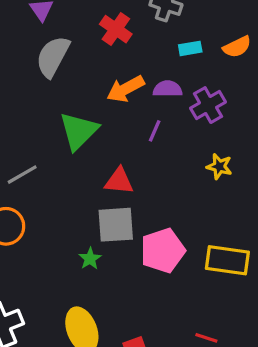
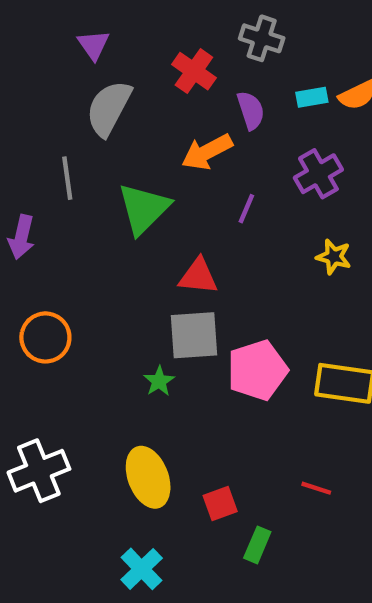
cyan rectangle: (190, 48) -> (312, 97), moved
purple semicircle: (168, 89) -> (251, 110), moved, turned 72
gray line: (22, 175) -> (67, 178), moved, turned -68

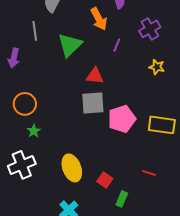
orange arrow: (207, 152) -> (99, 19), turned -90
green star: (159, 381) -> (34, 131), moved
red square: (220, 503) -> (105, 180), turned -35

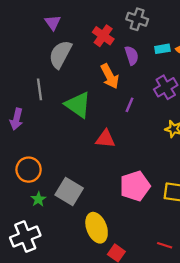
green triangle: (70, 45) -> (78, 105), turned -40
gray square: (93, 103) -> (69, 192), moved, turned 35
yellow ellipse: (72, 168) -> (97, 228), moved

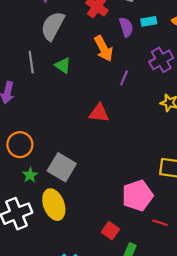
cyan rectangle: (162, 49) -> (149, 21), moved
green triangle: (78, 105) -> (63, 65), moved, size x0.6
pink pentagon: (135, 186) -> (137, 196), moved
yellow ellipse: (97, 228) -> (54, 205), moved

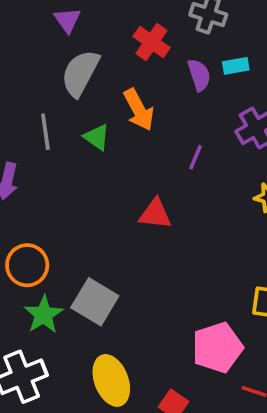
orange arrow: (104, 49) -> (139, 110), moved
green star: (30, 175) -> (44, 315), size x1.5
yellow ellipse: (54, 205) -> (111, 380), moved

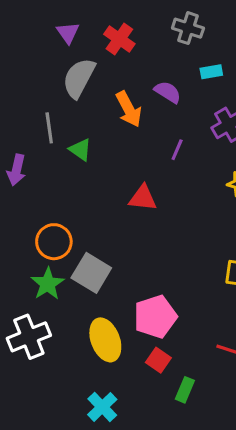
red cross: (152, 42) -> (119, 39), moved
purple semicircle: (199, 75) -> (168, 92), moved, turned -40
green triangle: (97, 137) -> (80, 150), moved
orange circle: (27, 265) -> (54, 242), moved
pink pentagon: (217, 348) -> (155, 317), moved

